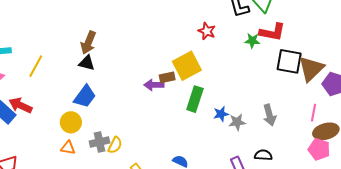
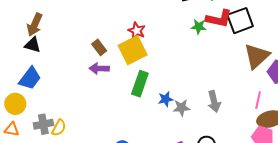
red star: (207, 31) -> (137, 31), moved
black square: (289, 61) -> (240, 21), moved, turned -32
brown rectangle: (167, 77) -> (99, 47), moved, turned 63

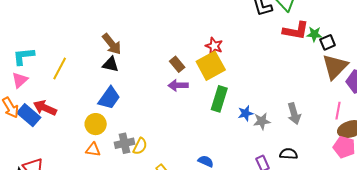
black square: (240, 21) -> (328, 42), moved, size x0.6
brown arrow: (35, 25) -> (112, 44), turned -60
green star: (199, 27) -> (314, 34), moved

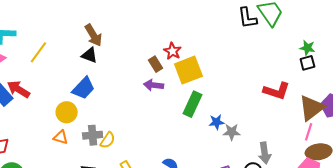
red L-shape: (296, 31) -> (277, 91), moved
green star: (314, 34) -> (307, 48), moved
red star: (214, 46) -> (172, 51), moved
brown triangle: (335, 67) -> (312, 108), moved
gray arrow: (294, 114) -> (265, 153), moved

